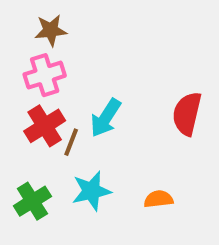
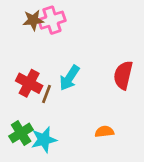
pink cross: (45, 75) -> (52, 20), moved
red cross: (45, 126) -> (29, 83), turned -30
cyan star: (91, 191) -> (44, 140), moved

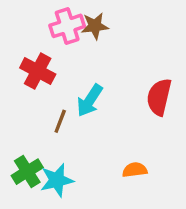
brown star: (33, 20) -> (95, 26), moved
red cross: (29, 83) -> (38, 71), moved

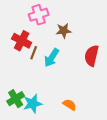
brown star: (95, 26) -> (64, 31), moved
brown line: (60, 121) -> (34, 53), moved
orange semicircle: (135, 170) -> (70, 105), moved, turned 40

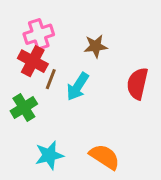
pink cross: (39, 15) -> (39, 34), moved
green cross: (16, 99) -> (24, 107), moved
orange semicircle: (70, 105) -> (105, 157), size x1.5

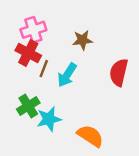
green cross: (24, 107) -> (28, 106), moved
cyan star: (49, 155) -> (49, 119), moved

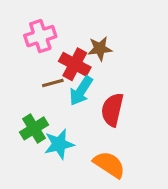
red cross: (28, 53) -> (75, 64), moved
brown line: (44, 69) -> (53, 83), turned 54
red semicircle: (119, 72) -> (112, 110), moved

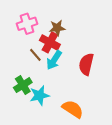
brown star: (100, 49) -> (57, 28), moved
brown line: (53, 83) -> (35, 55), turned 64
red semicircle: (112, 110) -> (86, 64), moved

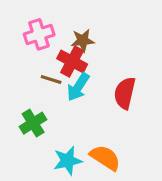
brown line: (35, 55) -> (51, 80), turned -32
cyan star: (39, 95) -> (68, 161), moved

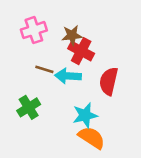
red cross: (72, 61) -> (81, 51), moved
cyan arrow: (78, 87) -> (68, 76), turned 60
cyan star: (68, 161) -> (85, 115), moved

